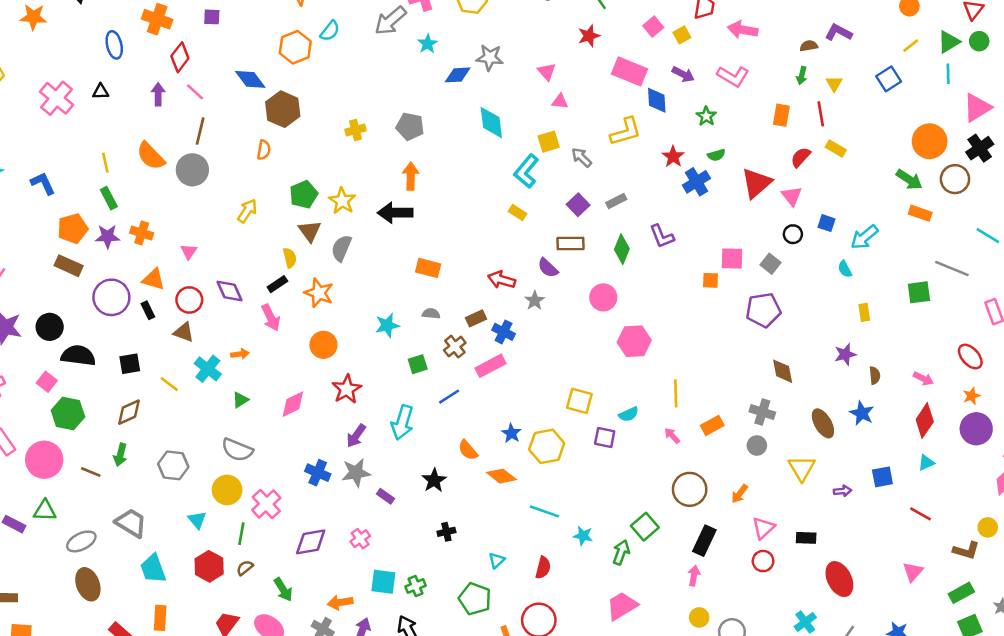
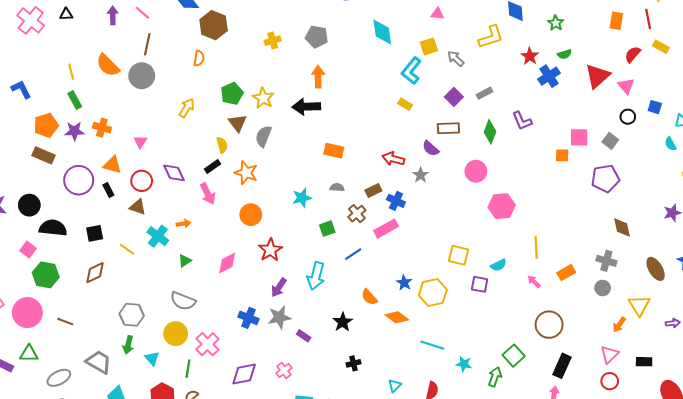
green arrow: (120, 455) -> (128, 345), moved
orange arrow: (740, 494) -> (619, 325), moved

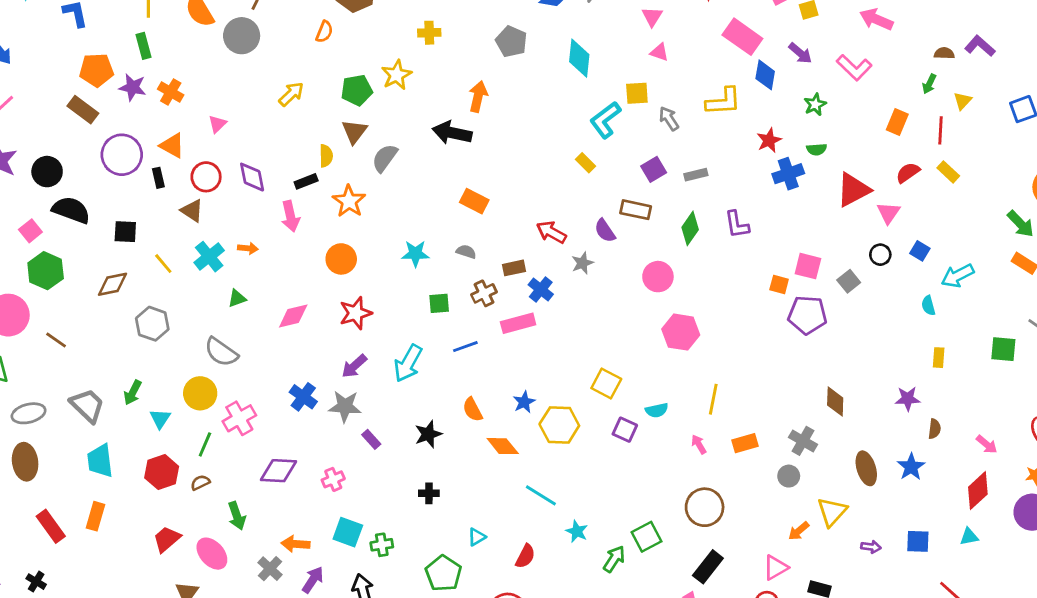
gray pentagon: (317, 37) -> (511, 41), moved
yellow star: (263, 98) -> (397, 75), moved
purple pentagon: (605, 178) -> (807, 315), moved
gray hexagon: (132, 315) -> (152, 324), moved

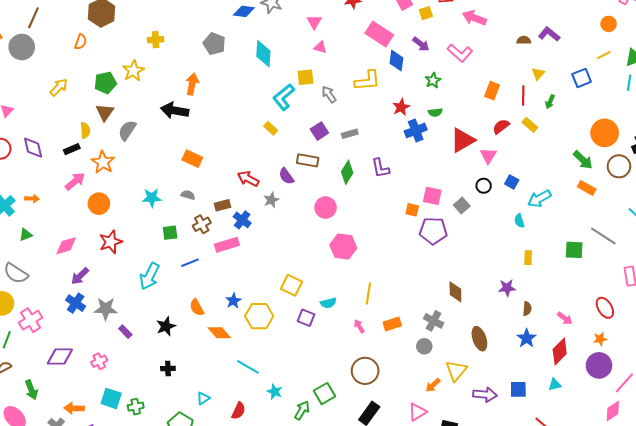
green arrow: (929, 84) -> (550, 102), moved
pink arrow: (290, 216) -> (75, 181), moved, turned -115
purple arrow: (354, 366) -> (80, 276), moved
blue star: (911, 467) -> (527, 338), moved
purple arrow: (871, 547) -> (485, 395), size x1.6

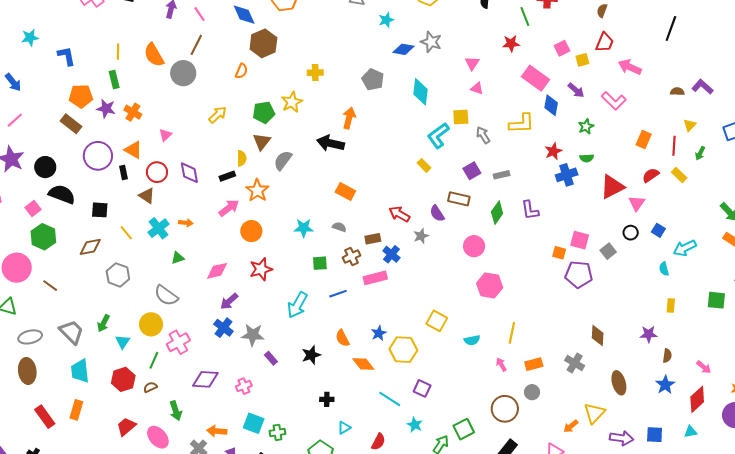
purple square: (306, 318) -> (422, 388), moved
gray circle: (424, 346) -> (532, 392), moved
black cross: (168, 368) -> (327, 399), moved

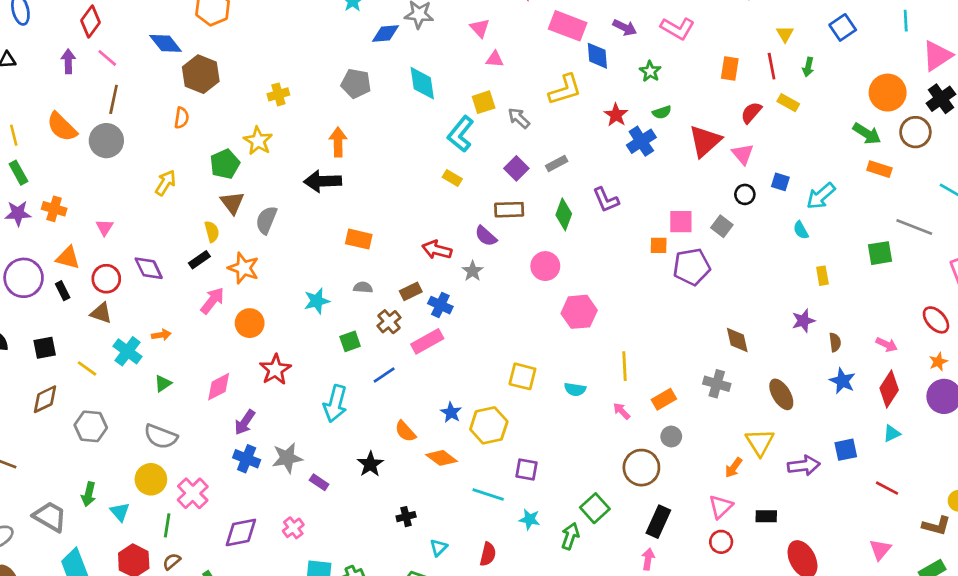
cyan semicircle: (472, 340) -> (575, 389), turned 35

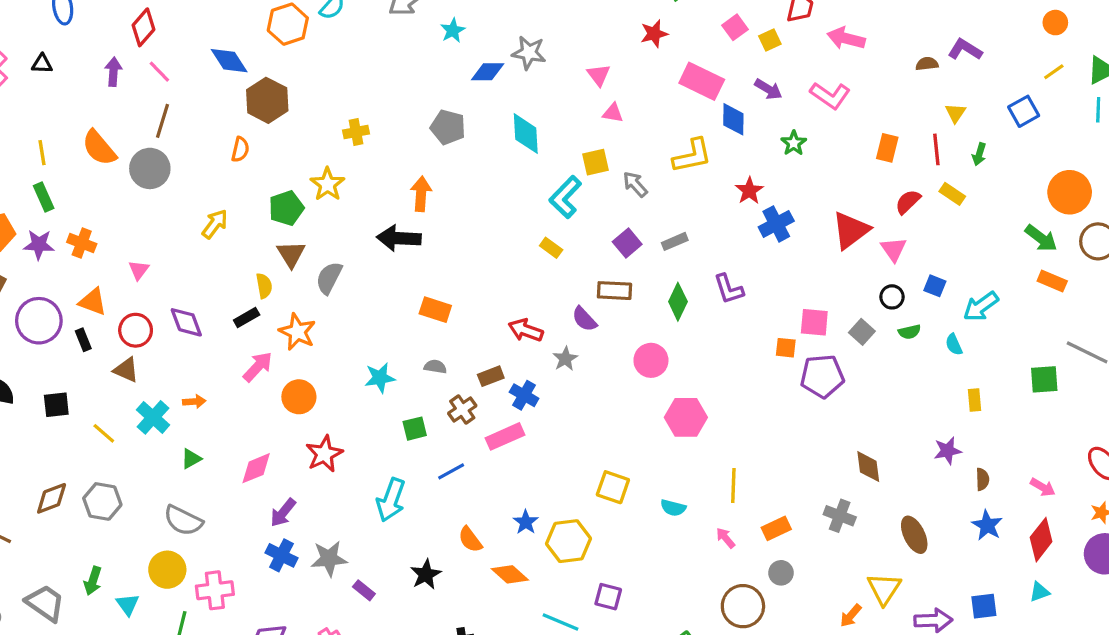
green semicircle: (662, 112) -> (909, 332), moved
brown diamond: (45, 399) -> (52, 498), moved
pink cross: (193, 493) -> (215, 590), turned 32

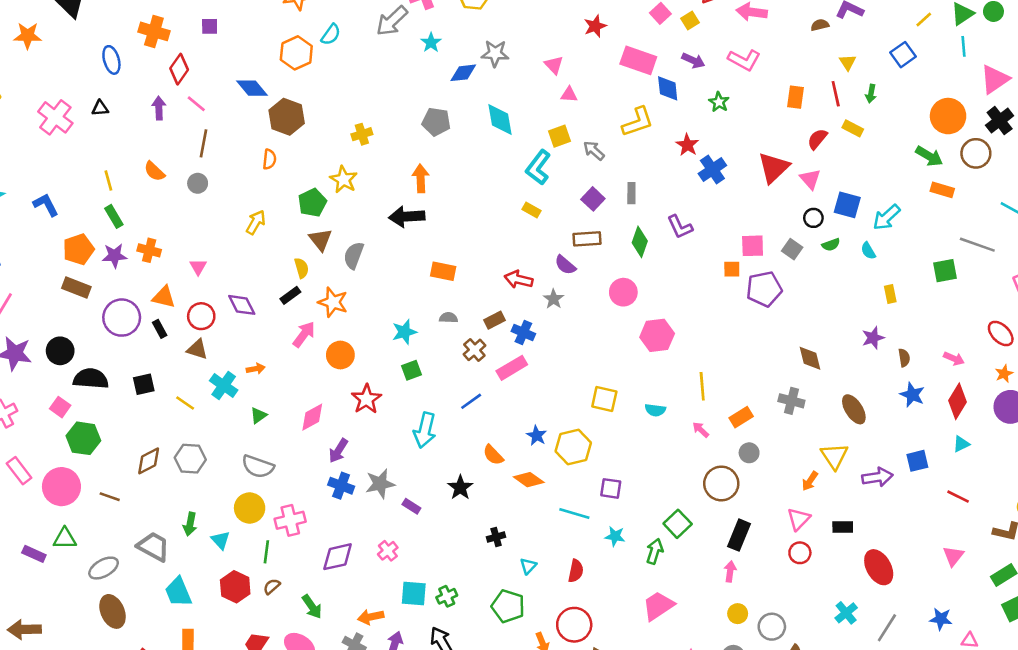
orange semicircle: (99, 148) -> (154, 171), size x0.7
gray circle: (150, 168) -> (198, 183), size x0.6
gray rectangle: (675, 241) -> (631, 193), turned -60
blue square: (935, 286) -> (847, 205), size x1.5
green square: (415, 429) -> (411, 370), moved

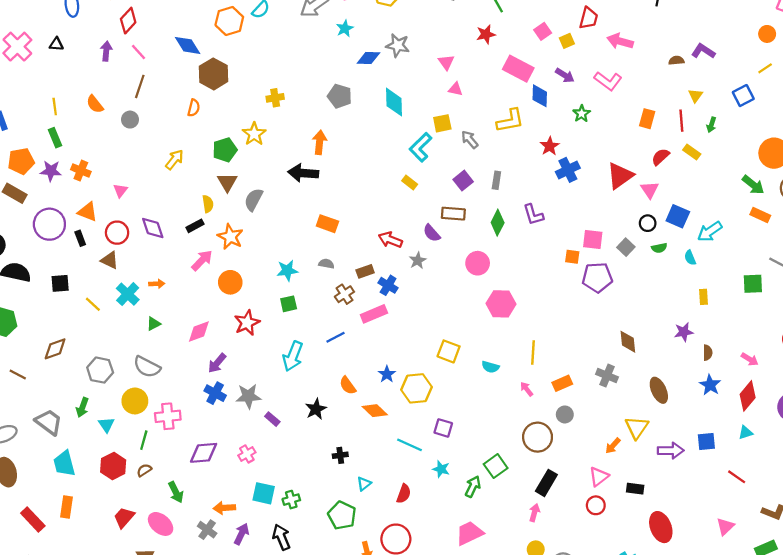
gray hexagon: (190, 459) -> (100, 370), moved

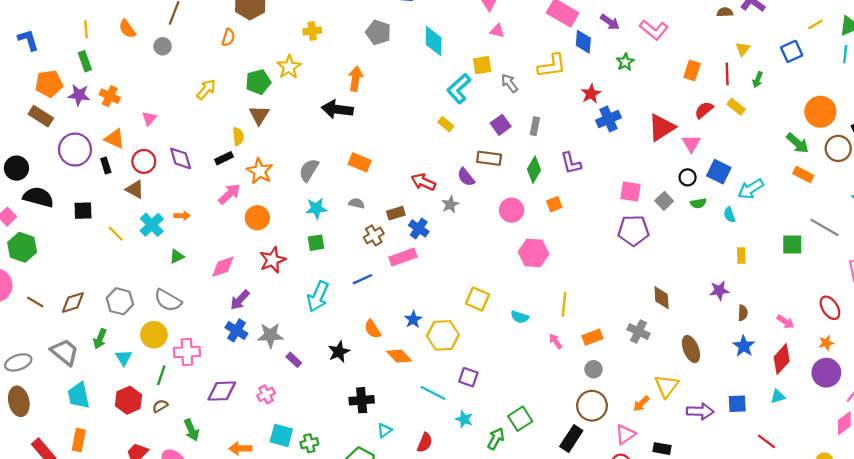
gray semicircle: (254, 200) -> (309, 170), moved
orange square: (572, 257) -> (554, 204), moved, turned -32
brown diamond: (55, 349) -> (73, 302), moved
brown circle: (538, 437) -> (592, 406), moved
black cross: (340, 455) -> (362, 400), size x1.5

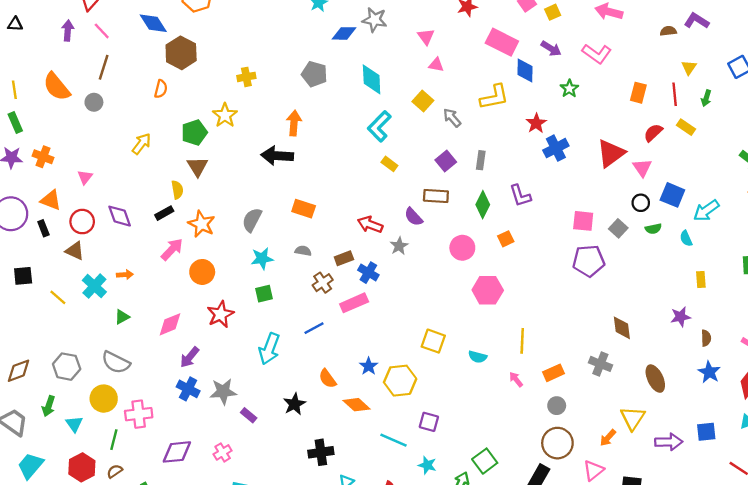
orange semicircle: (127, 29) -> (57, 87), size x1.5
yellow square: (482, 65) -> (423, 101), turned -36
cyan L-shape: (459, 89) -> (379, 126), moved
cyan trapezoid: (79, 395) -> (30, 466), turned 56

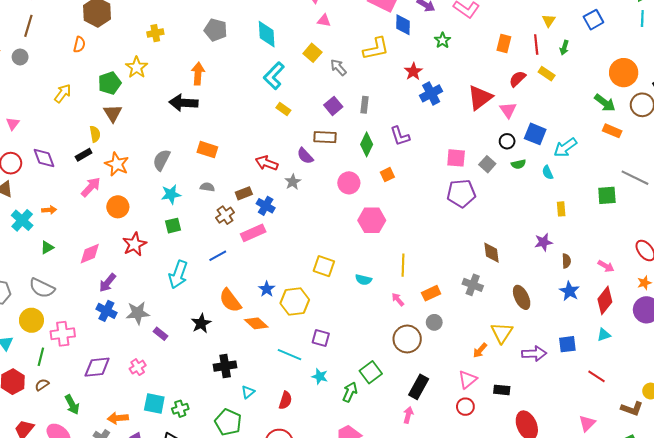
orange semicircle: (328, 379) -> (230, 300), size x1.4
brown circle: (557, 443) -> (407, 339), moved

